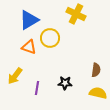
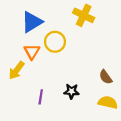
orange triangle: (29, 47) -> (32, 52), turned 42
brown semicircle: (96, 70) -> (106, 77), turned 136
yellow arrow: (15, 76) -> (16, 70), moved

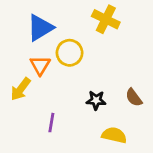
black star: (72, 91) -> (96, 100), moved
yellow semicircle: (108, 102) -> (114, 135), moved

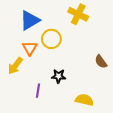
brown semicircle: (134, 97) -> (101, 62), moved
black star: (96, 100) -> (59, 76), moved

